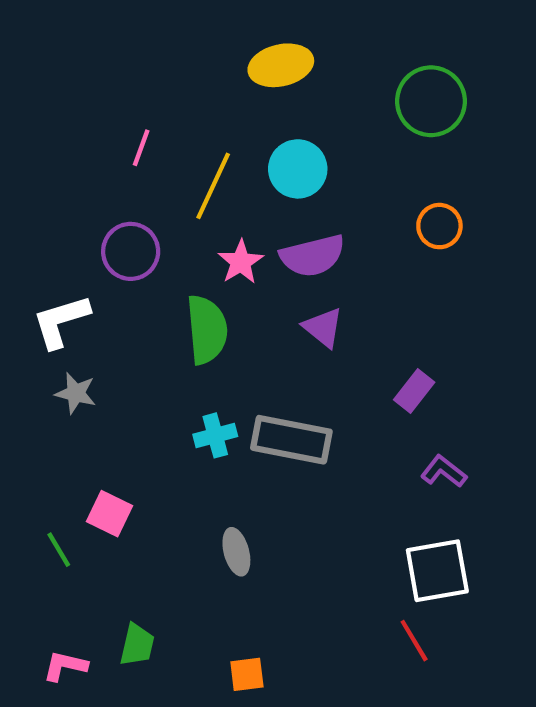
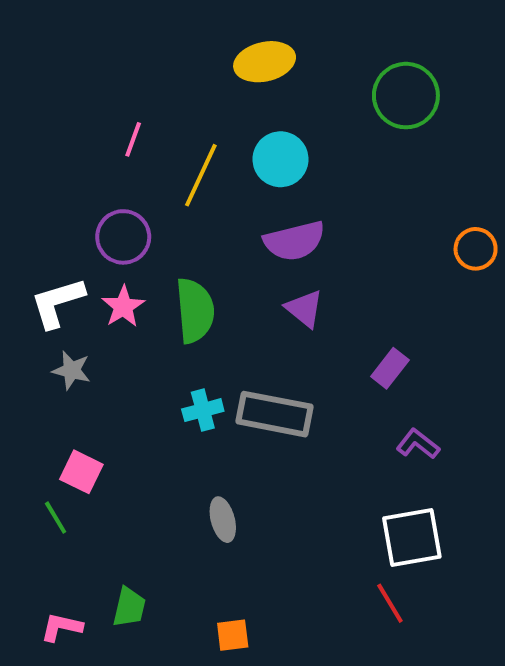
orange circle: (439, 226) -> (476, 249), moved
pink star: (241, 262) -> (123, 307), moved
pink square: (110, 514) -> (81, 472), moved

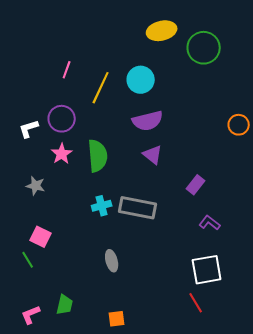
yellow ellipse: (265, 62) -> (162, 31), moved
white L-shape: (58, 303) -> (29, 129), moved, size x0.7
pink L-shape: (62, 627) -> (31, 315), turned -35

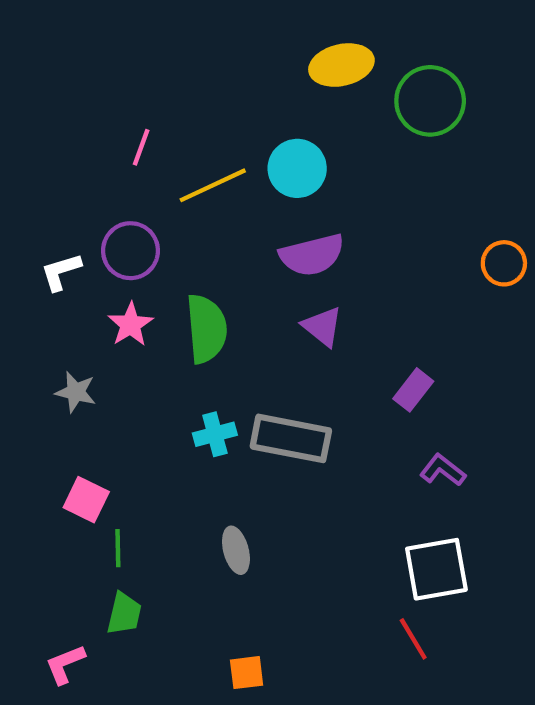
yellow line: (101, 88) -> (213, 185), turned 40
green line: (28, 260) -> (118, 548), moved, turned 30
green trapezoid: (65, 305) -> (124, 614), moved

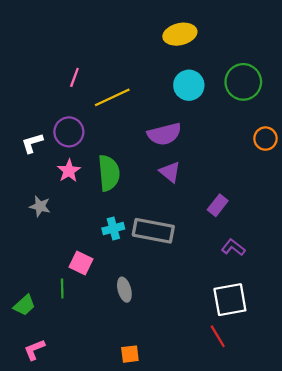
green circle: (430, 101) -> (243, 82), moved
cyan circle: (297, 168) -> (189, 85), moved
pink square: (86, 500) -> (81, 263), moved
green trapezoid: (124, 614) -> (24, 305), moved, turned 35

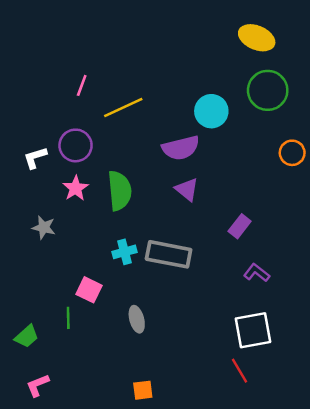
yellow ellipse: (180, 34) -> (257, 38), moved, turned 36
cyan circle: (189, 85) -> (211, 111), moved

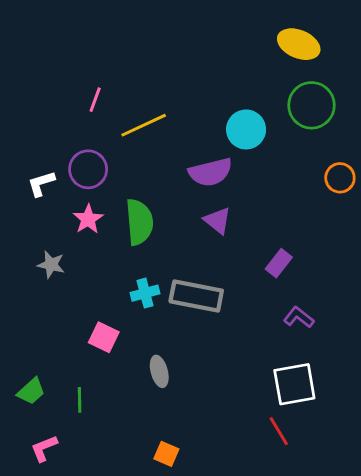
green line: (68, 318) -> (80, 400), moved
orange square: (143, 390) -> (166, 454), turned 30

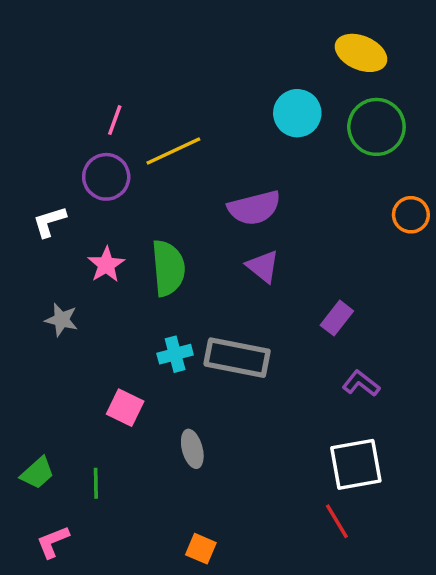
cyan circle: (246, 129) -> (297, 113), moved
purple circle: (88, 169) -> (106, 177), moved

